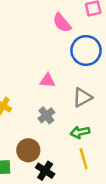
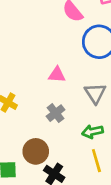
gray triangle: (82, 97) -> (95, 93), turned -35

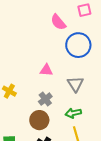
brown circle: (36, 151) -> (39, 120), moved

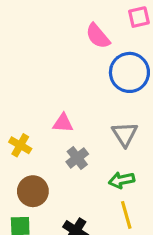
pink triangle: (46, 70) -> (63, 123), moved
brown circle: (39, 120) -> (33, 191), moved

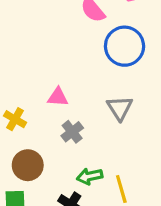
green arrow: (122, 180) -> (90, 176), moved

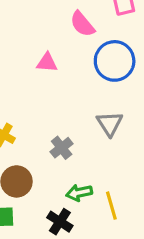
pink triangle: (58, 97) -> (47, 63), moved

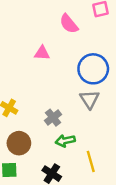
blue circle: (115, 61) -> (93, 69), moved
green arrow: (79, 193) -> (65, 141), moved

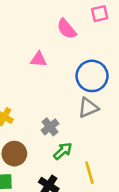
gray triangle: (90, 99) -> (88, 108), turned 40
green arrow: (65, 141) -> (63, 151), turned 150

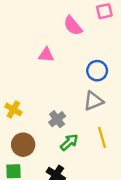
blue circle: (92, 76) -> (97, 71), size x0.7
yellow line: (89, 173) -> (102, 137), moved

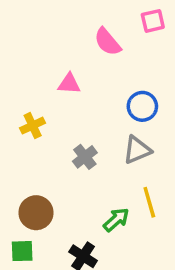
yellow cross: (13, 109) -> (33, 126), moved, turned 35
gray cross: (57, 119) -> (85, 157), moved
green arrow: (69, 142) -> (116, 220), moved

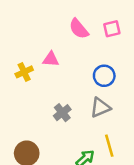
pink square: (153, 21) -> (112, 29), moved
yellow cross: (33, 126) -> (24, 72), moved

